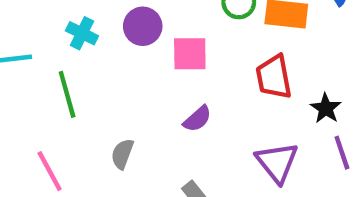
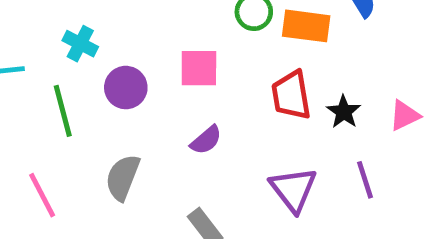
purple circle: (143, 26) -> (126, 88), moved
black star: (326, 108) -> (344, 112), moved
gray semicircle: (122, 154) -> (123, 177), size x1.4

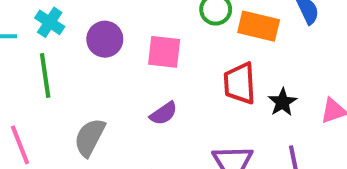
cyan cross: (80, 44) -> (50, 22), moved
purple circle: (126, 88) -> (105, 39), moved

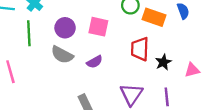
purple circle: (105, 39) -> (65, 28), moved
gray semicircle: (90, 137) -> (62, 55), moved, turned -95

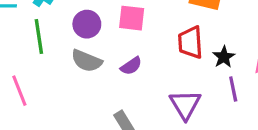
purple line: (167, 97) -> (233, 89), moved

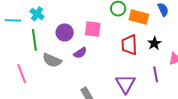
black star: (224, 57) -> (154, 43), moved
gray semicircle: (87, 61) -> (52, 60), moved
purple semicircle: (131, 66) -> (80, 53), moved

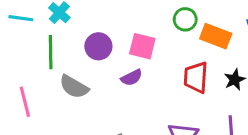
purple semicircle: (80, 53) -> (132, 78), moved

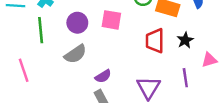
purple semicircle: (132, 78) -> (103, 76), moved
gray semicircle: (74, 87) -> (75, 54), moved, turned -60

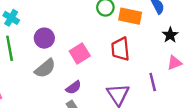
pink square: (111, 20) -> (80, 53), moved, turned -36
black star: (185, 40) -> (170, 35), moved

